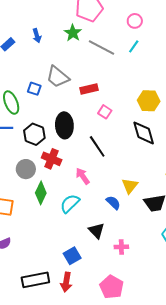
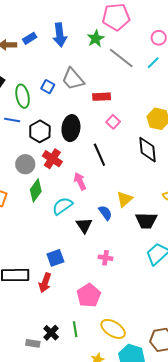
blue arrow: (37, 36) -> (60, 35), size x1.6
black triangle: (96, 231) -> (84, 225), moved

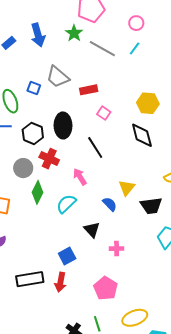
black triangle: (84, 225) -> (92, 230), moved
yellow ellipse: (113, 329) -> (135, 318), turned -45

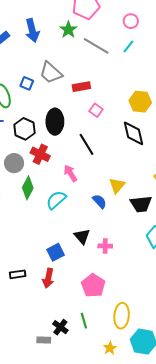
black triangle: (92, 230) -> (82, 236), moved
black rectangle: (30, 279) -> (18, 274), size x0.6
yellow ellipse: (135, 318) -> (122, 316), turned -65

